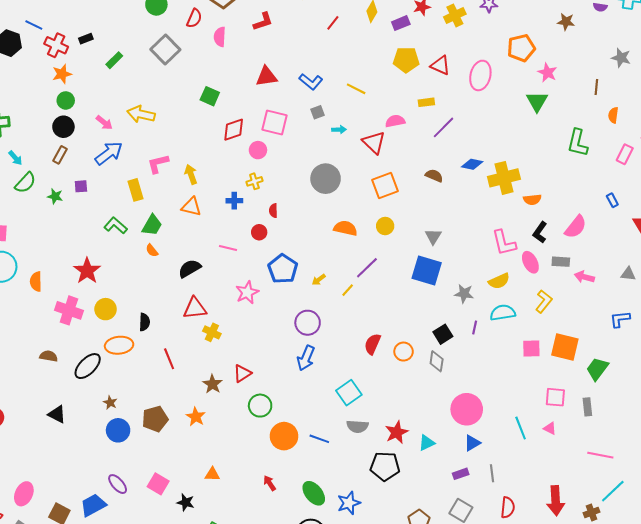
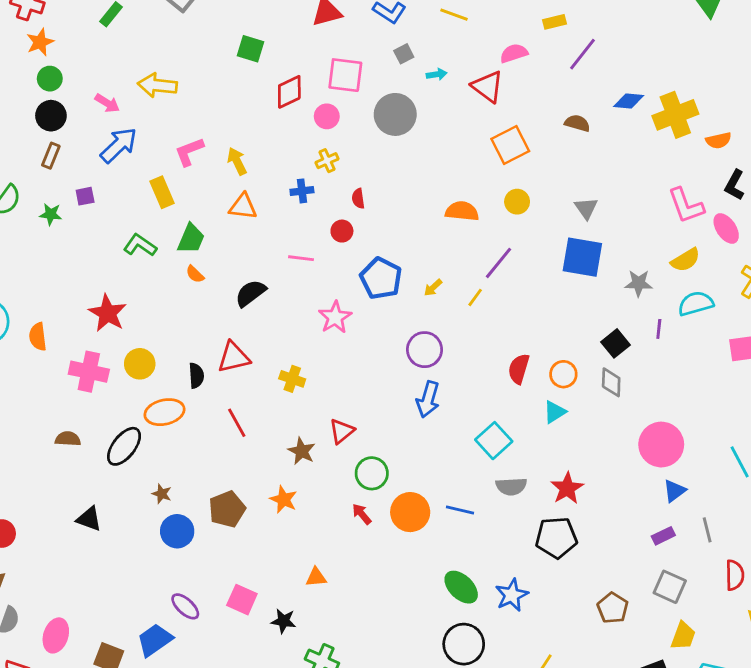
gray circle: (326, 179) -> (395, 114), moved
red triangle: (195, 308) -> (234, 357), moved
cyan triangle: (427, 443) -> (555, 412), moved
red arrow: (270, 483) -> (362, 514), moved

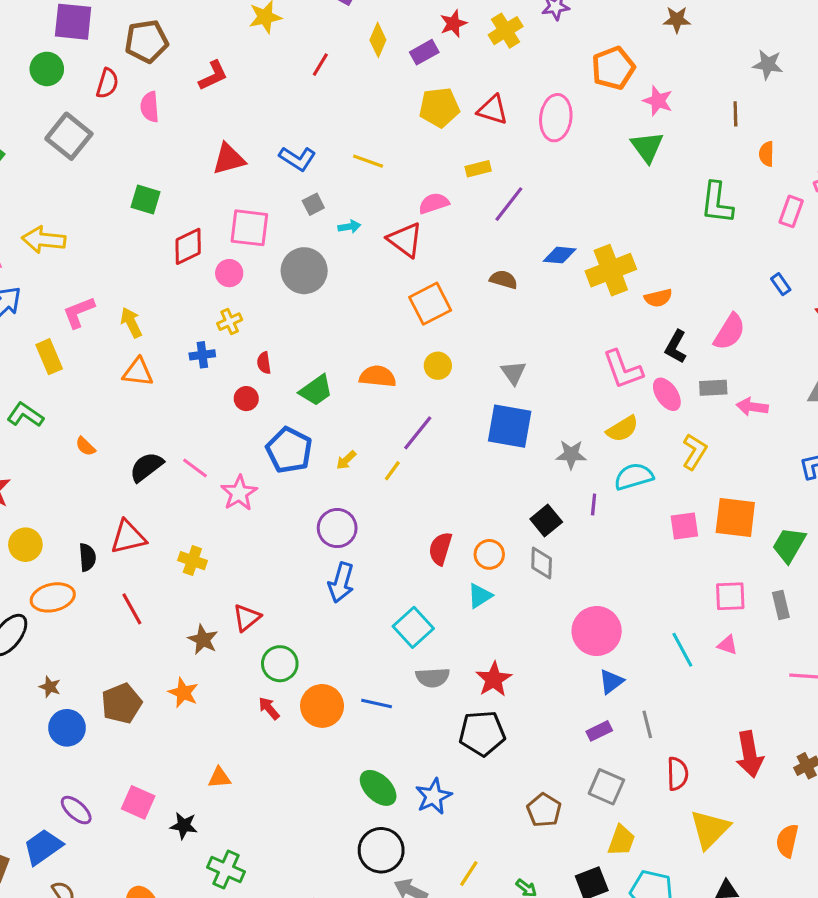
green trapezoid: (191, 239) -> (316, 390), moved, turned 32
pink line: (301, 258) -> (195, 468), moved, turned 30

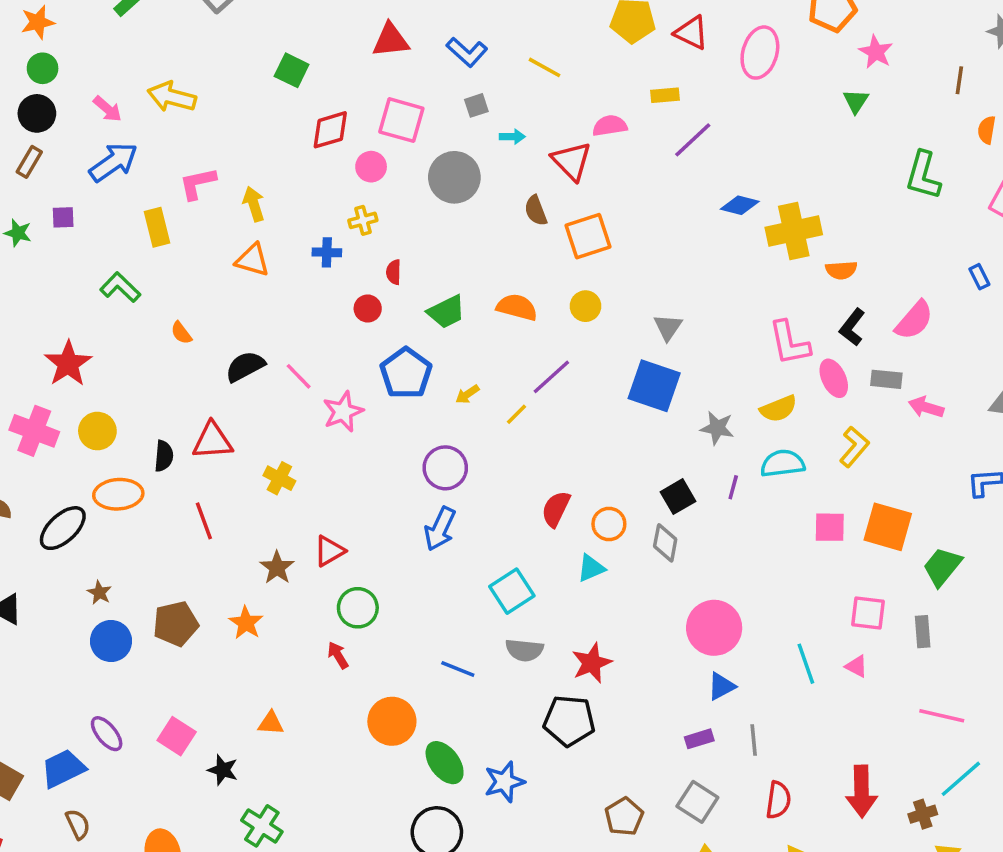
green triangle: (647, 147) -> (856, 101), size x0.7
brown semicircle: (504, 280) -> (536, 211), moved, turned -136
orange circle: (322, 706) -> (392, 721), moved

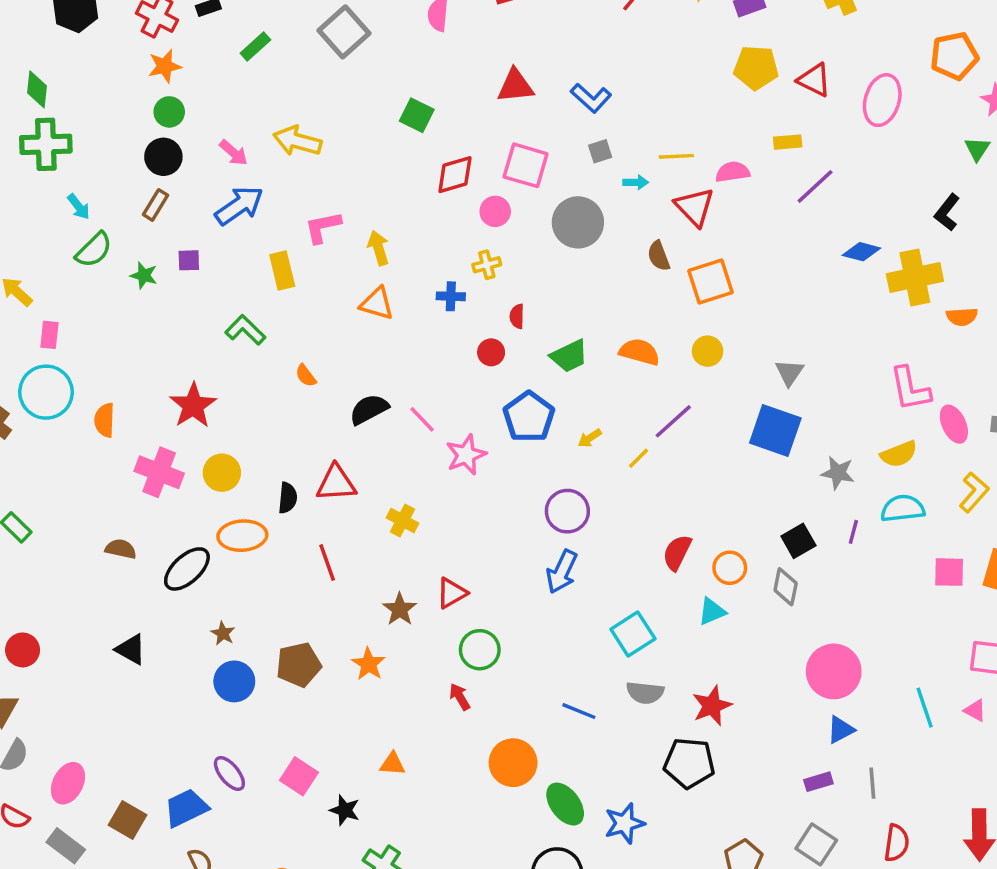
yellow line: (545, 67) -> (676, 156), moved, turned -32
black L-shape: (852, 327) -> (947, 212), moved

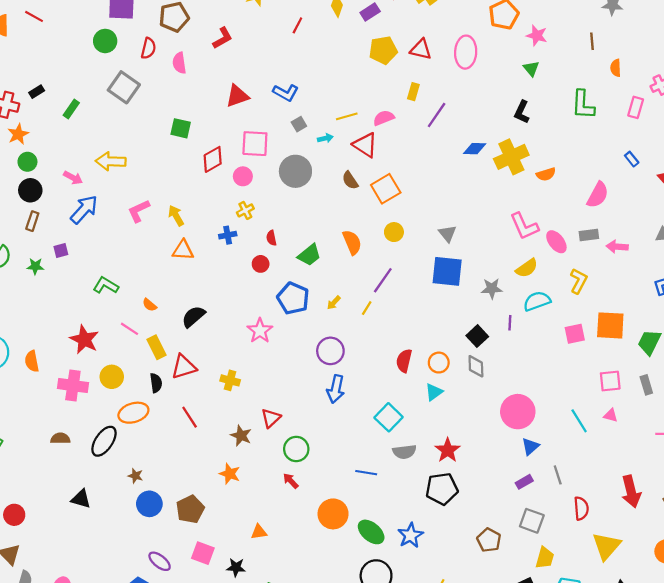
yellow rectangle: (788, 142) -> (413, 92), turned -56
yellow rectangle: (282, 271) -> (157, 347), moved
orange semicircle: (639, 352) -> (352, 242), turned 65
pink line: (422, 419) -> (130, 329), moved
brown pentagon: (299, 665) -> (190, 509), moved

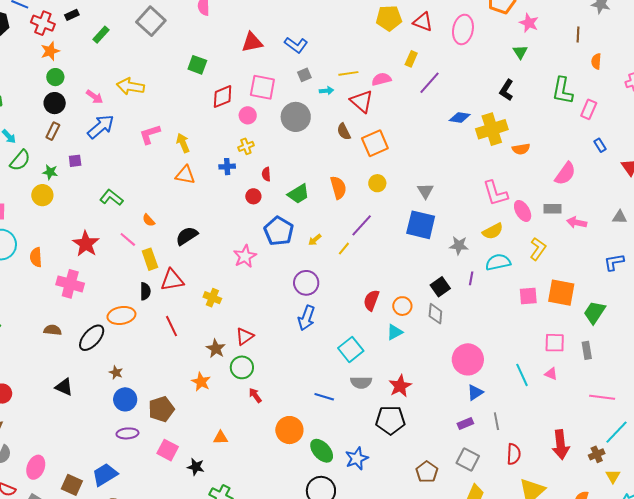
pink rectangle: (636, 107) -> (589, 109), moved
yellow circle: (112, 377) -> (42, 195), moved
green circle: (296, 449) -> (242, 367), moved
purple ellipse: (160, 561) -> (127, 433), moved, turned -50

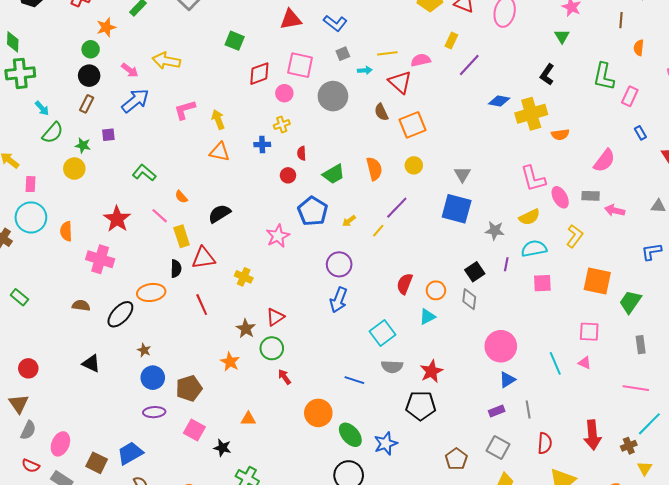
orange star: (50, 51) -> (106, 27), moved
pink square: (528, 296) -> (542, 283), moved
gray rectangle: (587, 350) -> (641, 345), moved

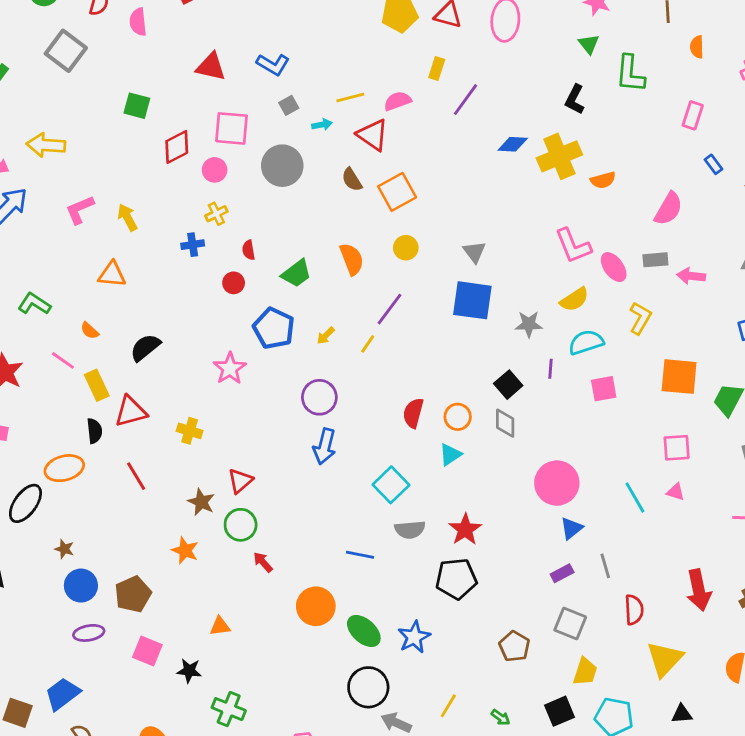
red triangle: (291, 19) -> (211, 67), turned 30
green L-shape: (604, 76) -> (630, 74), moved
orange triangle: (220, 152) -> (112, 274), moved

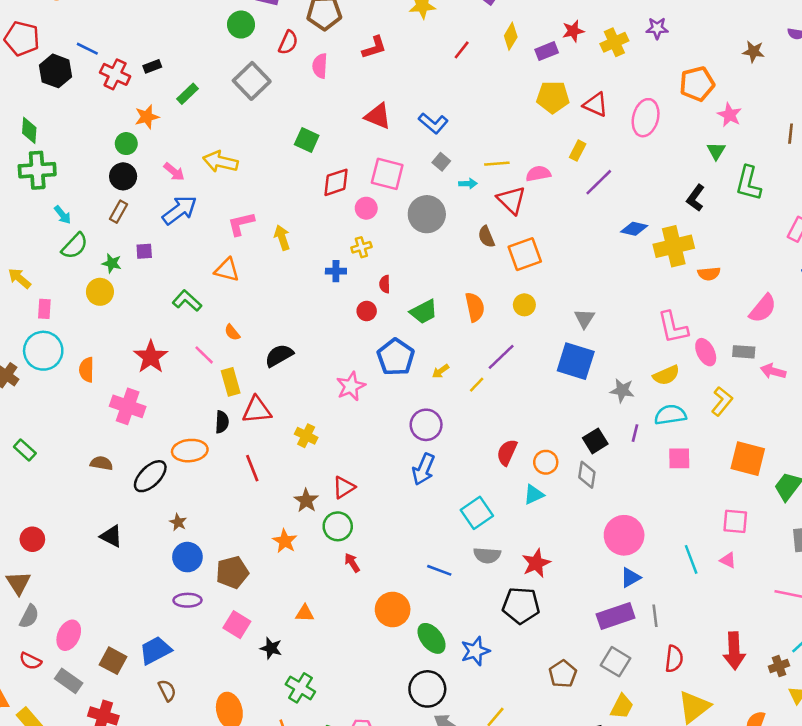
gray square: (289, 105) -> (441, 162), turned -30
orange triangle: (112, 274) -> (227, 270), moved
purple rectangle: (562, 573) -> (616, 616), size x1.8

